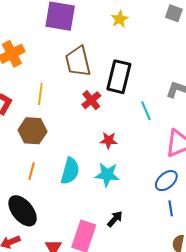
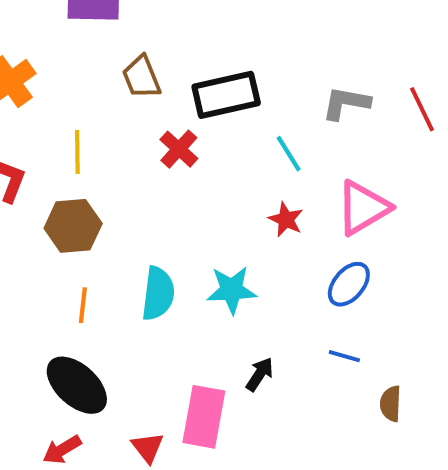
brown trapezoid: (78, 61) -> (141, 77), size x0.7
black rectangle: (119, 77) -> (226, 95), turned 72
red star: (109, 140) -> (286, 220), moved, turned 30
blue line: (171, 208) -> (344, 356), moved, turned -56

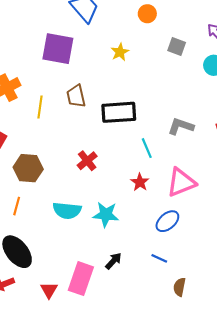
red cross: (179, 149) -> (87, 161), moved
yellow line: (77, 152) -> (40, 107), moved
cyan semicircle: (158, 294) -> (67, 210), turned 80
orange line: (83, 305) -> (17, 206), moved

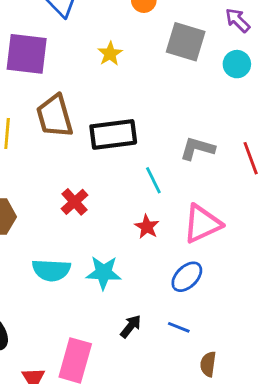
gray square: (177, 46) -> (186, 42), size x1.6
brown trapezoid: (76, 96) -> (55, 116), size x1.4
black arrow: (113, 261) -> (131, 326), moved

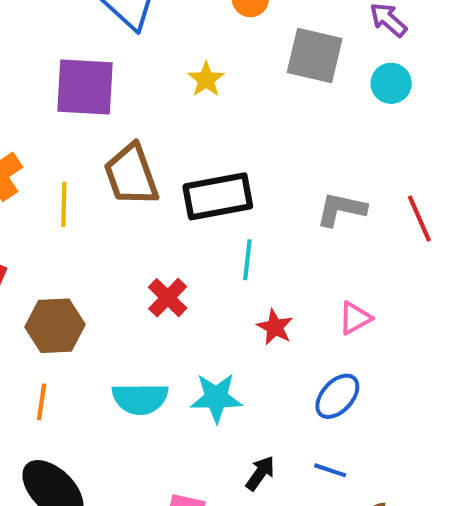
cyan line: (153, 180) -> (247, 260), moved, turned 36
pink triangle: (202, 224) -> (355, 318), size x0.6

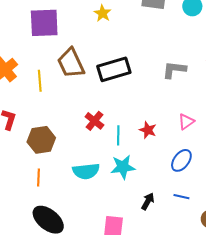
cyan line: (247, 260) -> (118, 135), moved

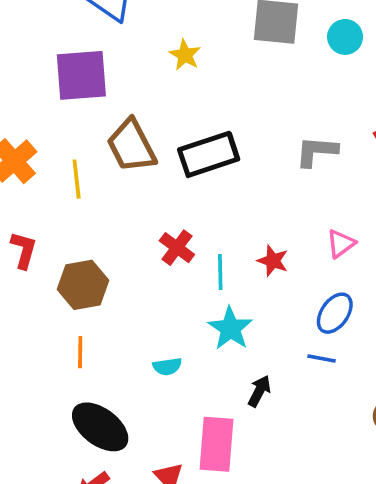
cyan star: (123, 167) -> (230, 328), turned -30
cyan semicircle: (86, 171) -> (167, 367), moved, size x0.6
blue line: (181, 197) -> (321, 358), moved
black arrow: (148, 201) -> (259, 391), moved

